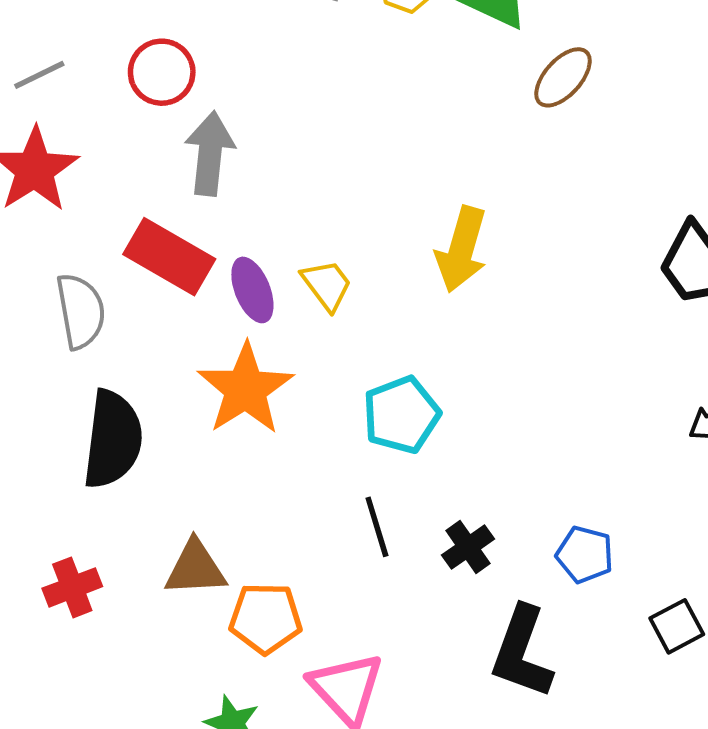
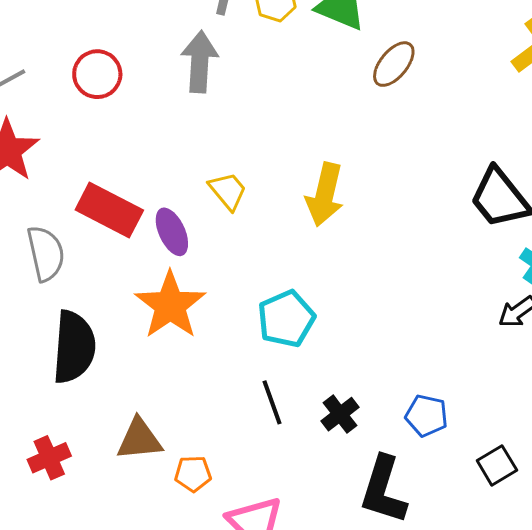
gray arrow: (210, 153) -> (200, 62), moved
yellow trapezoid: (327, 285) -> (228, 191), moved
orange pentagon: (265, 618) -> (193, 474), size x0.7

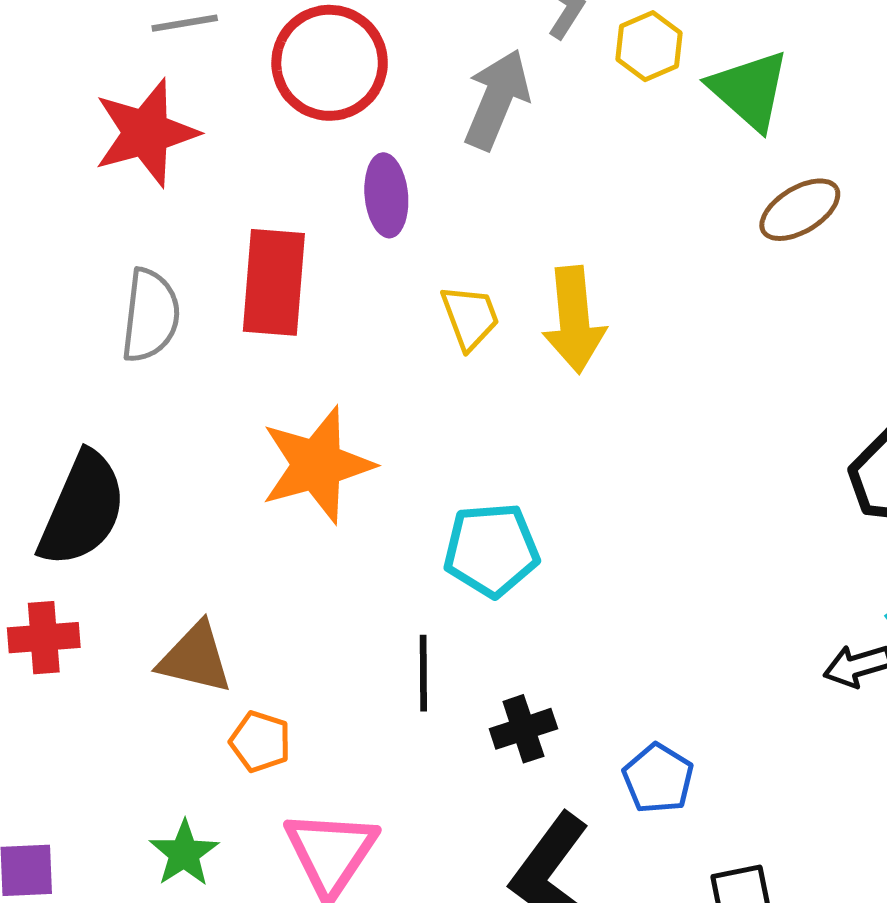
red circle: (97, 74) -> (330, 63), size x1.4
yellow arrow: (325, 195) -> (574, 320), moved, turned -38
red rectangle: (109, 210) -> (274, 282), turned 48
purple ellipse: (172, 232) -> (386, 195), moved
black semicircle: (74, 347) -> (82, 509), moved

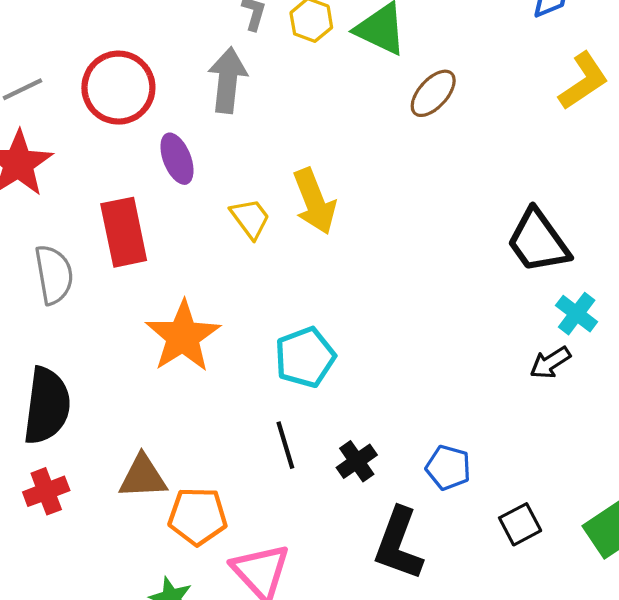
orange pentagon: (260, 742) -> (198, 516), size x1.5

